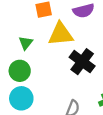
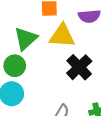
green triangle: (26, 43) -> (26, 39), size x1.6

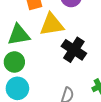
green triangle: (26, 39) -> (19, 35), turned 45

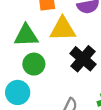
green circle: (14, 62) -> (34, 64), moved

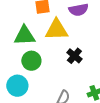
black cross: (83, 59) -> (74, 56), size x0.7

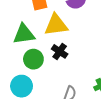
black cross: (74, 56) -> (60, 51), moved

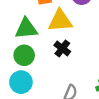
green circle: (33, 59) -> (24, 55), moved

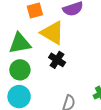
yellow triangle: (60, 21) -> (53, 33), turned 40

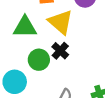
green circle: (20, 70) -> (39, 60), moved

